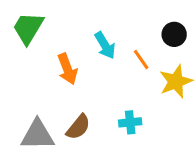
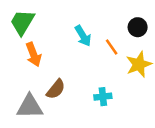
orange arrow: (67, 69) -> (33, 54), moved
brown semicircle: (78, 127) -> (56, 89), moved

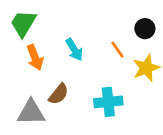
cyan arrow: (83, 36) -> (74, 50), moved
cyan cross: (103, 97) -> (108, 102), size x1.5

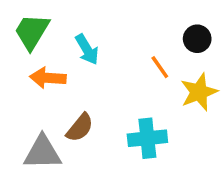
cyan arrow: (74, 50) -> (87, 49), moved
orange arrow: (35, 57) -> (48, 78), turned 115

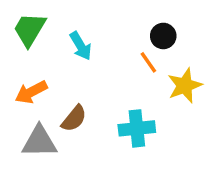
black circle: (197, 39) -> (163, 36), moved
orange arrow: (48, 78) -> (31, 92), moved, turned -32

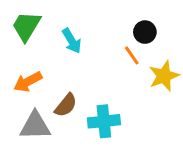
cyan cross: (137, 128) -> (104, 121), moved

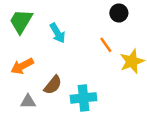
black circle: (145, 32) -> (119, 13), moved
gray triangle: (35, 126) -> (28, 101), size x0.6

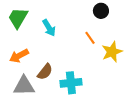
gray triangle: (28, 101) -> (24, 86), size x1.6

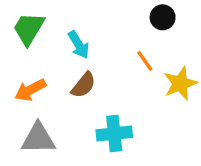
brown semicircle: (45, 72) -> (84, 85), moved

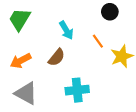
cyan arrow: (79, 45) -> (66, 30), moved
gray triangle: (38, 138) -> (26, 93), turned 30

